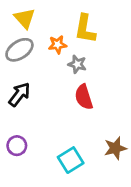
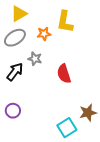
yellow triangle: (25, 18) -> (19, 14), turned 42
gray star: (77, 64) -> (35, 59), moved
cyan square: (71, 160) -> (67, 128), moved

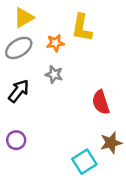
gray star: (35, 59) -> (54, 74), moved
red semicircle: (64, 74) -> (101, 102), moved

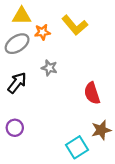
yellow triangle: (24, 18) -> (22, 16), turned 30
yellow L-shape: (82, 28) -> (75, 25), turned -50
orange star: (55, 43) -> (42, 32), moved

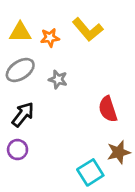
yellow triangle: (22, 16) -> (20, 32), moved
gray ellipse: (17, 44) -> (20, 70), moved
black arrow: (17, 83) -> (23, 114), moved

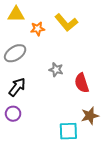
yellow triangle: (20, 32) -> (16, 14), moved
gray star: (58, 79) -> (56, 70), moved
cyan square: (90, 172) -> (68, 131), turned 30

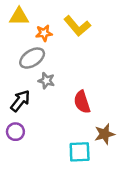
gray ellipse: (15, 53) -> (32, 58), moved
gray star: (56, 70) -> (46, 81), moved
red semicircle: (82, 83) -> (82, 102), moved

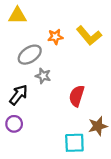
yellow L-shape: (77, 26) -> (89, 36), moved
orange star: (44, 33) -> (55, 37), moved
red semicircle: (82, 102) -> (77, 96), turned 35

